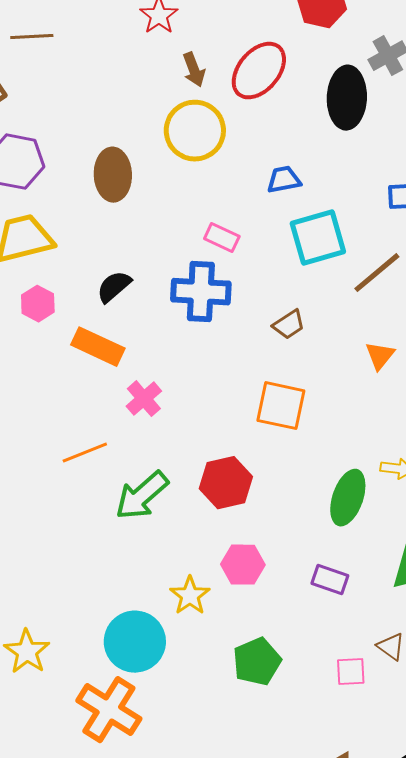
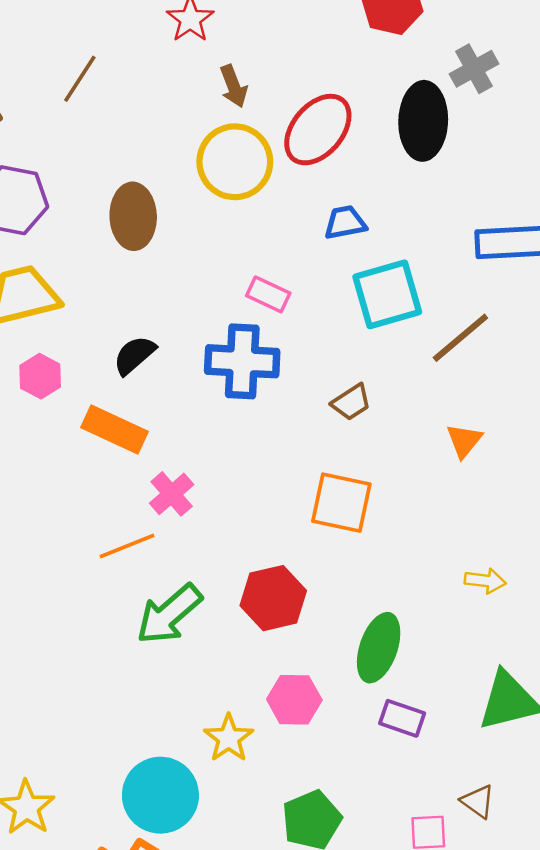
brown line: (32, 37) -> (80, 79), moved, turned -54
red ellipse: (259, 71) -> (318, 130), moved
orange line: (85, 453) -> (127, 546), moved
green ellipse: (348, 498) -> (379, 648), moved

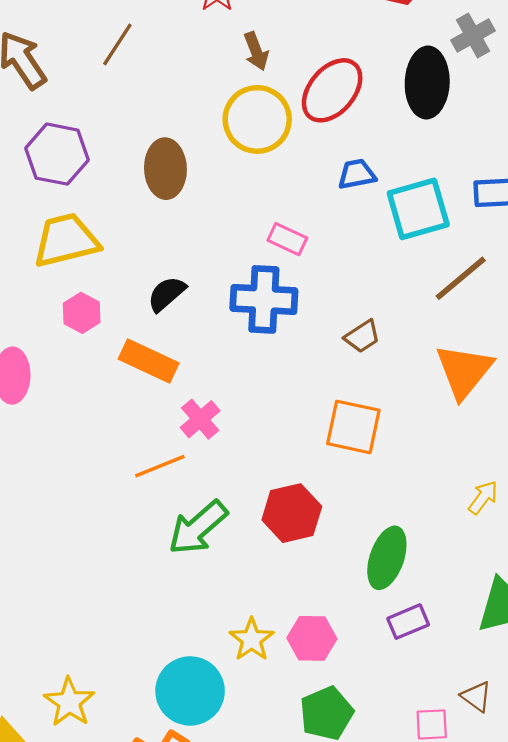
cyan square: (387, 294) -> (418, 209), moved
orange triangle: (464, 441) -> (464, 371), size x1.8
yellow arrow: (485, 581) -> (483, 497), turned -60
pink hexagon: (294, 700) -> (312, 638), moved
purple rectangle: (402, 718) -> (408, 622), turned -42

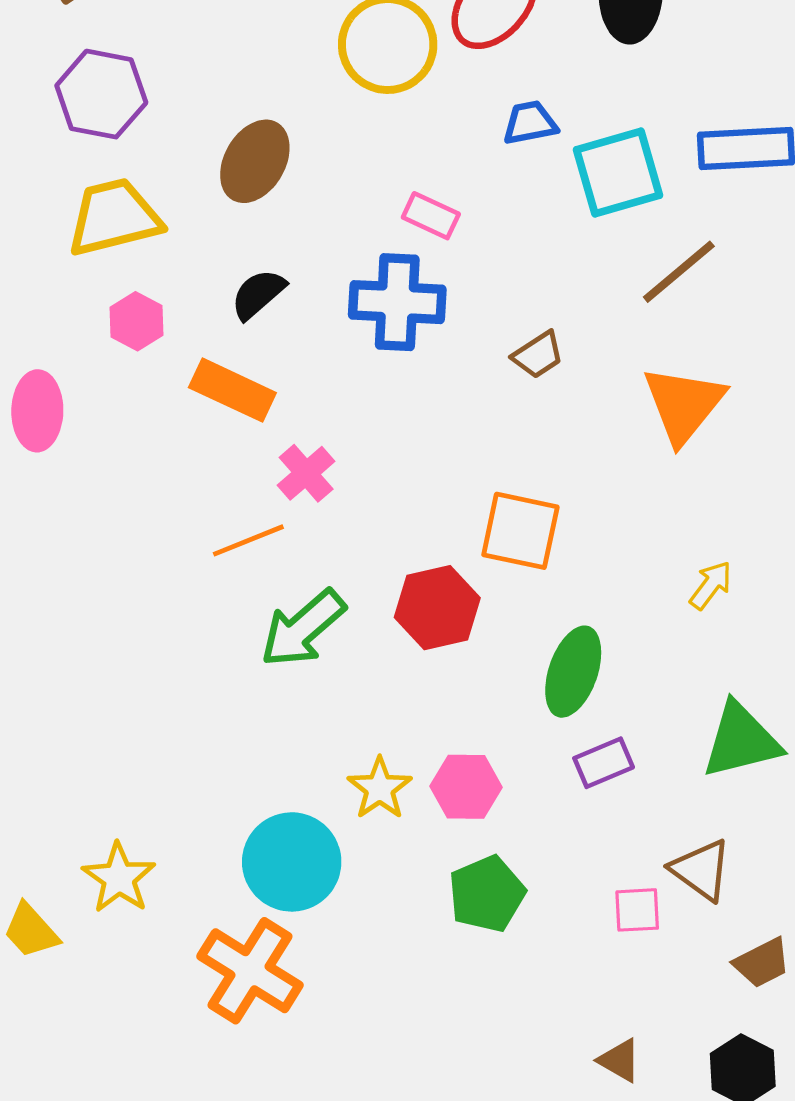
brown ellipse: (165, 169) -> (255, 161), moved, turned 32
orange square: (353, 427) -> (520, 531), moved
brown triangle: (476, 697) -> (701, 870), size x1.4

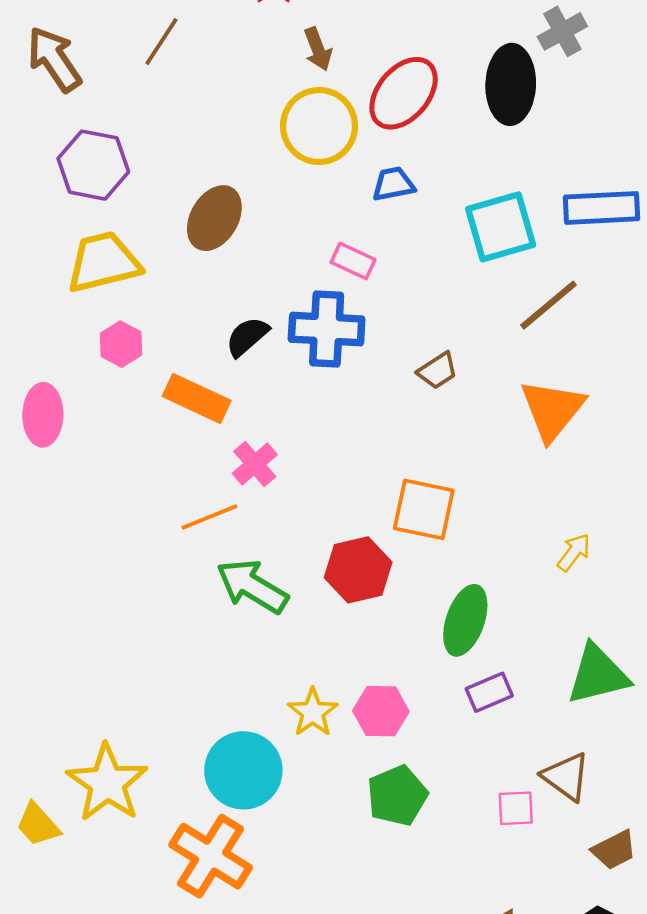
blue trapezoid: (530, 123) -> (393, 184), moved
black semicircle: (258, 294) -> (247, 337), moved
green arrow: (303, 628) -> (252, 586), turned 72
yellow star: (119, 878) -> (107, 783), size x1.4

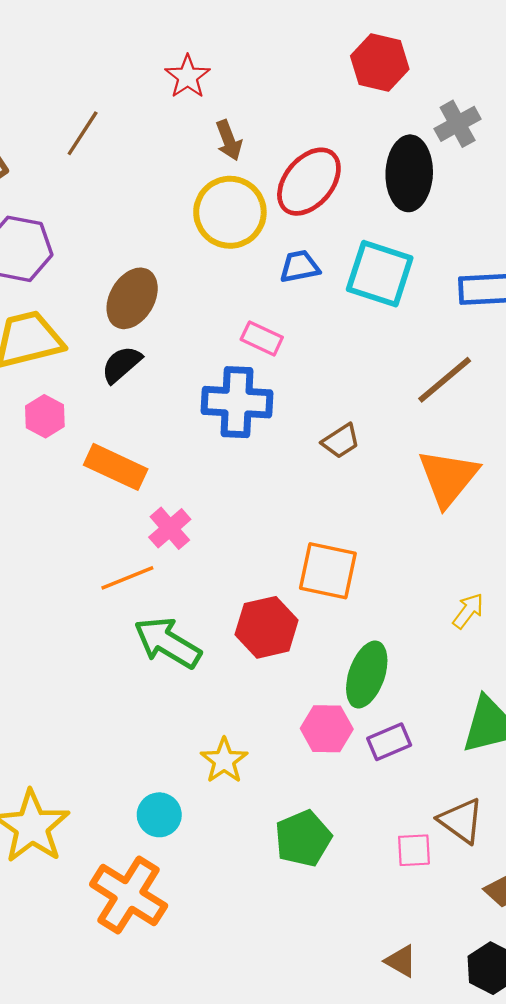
cyan square: (501, 227) -> (380, 274), moved, turned 34
black semicircle: (247, 337) -> (121, 364), moved
pink hexagon: (381, 711) -> (327, 729), moved
cyan circle: (243, 770) -> (159, 815), size x0.6

